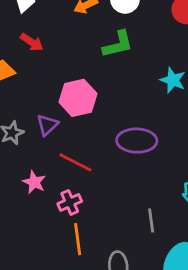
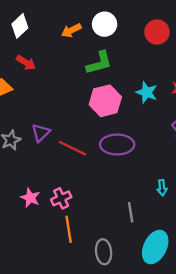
pink hexagon: (78, 98) -> (105, 101), moved
red line: (75, 162) -> (72, 148), moved
pink star: (34, 182) -> (30, 198), moved

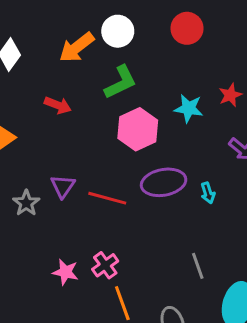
orange arrow: (71, 30) -> (77, 47), size x1.4
red arrow: (26, 63) -> (58, 105), moved
cyan arrow: (162, 188) -> (208, 193), moved

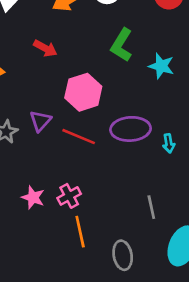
green L-shape: (121, 82) -> (121, 45), moved, turned 140
pink hexagon: (138, 129) -> (83, 92), moved

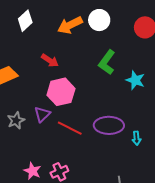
pink hexagon: (83, 92) -> (61, 92), moved

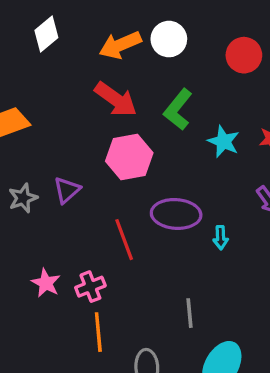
red arrow: (50, 60) -> (116, 99), moved, size x1.5
pink hexagon: (61, 92) -> (129, 157), moved
red line: (70, 128) -> (124, 240), moved, turned 40

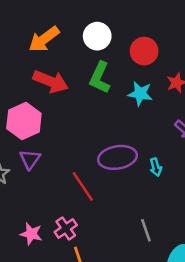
white circle: (169, 39) -> (97, 36), moved
red circle: (244, 55) -> (144, 51), moved
pink hexagon: (129, 157) -> (24, 121), moved

